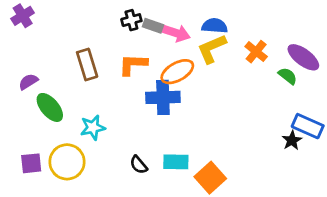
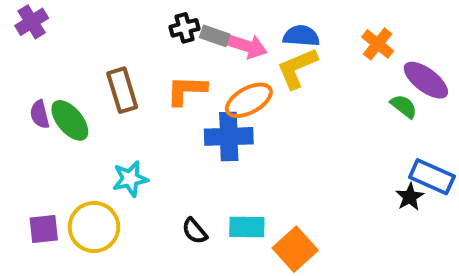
orange cross: (256, 52) -> (378, 44), moved
purple semicircle: (28, 82) -> (40, 114), turned -72
green ellipse: (50, 107) -> (70, 120), moved

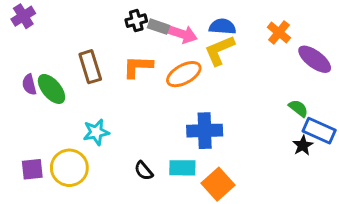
green semicircle: (404, 106) -> (298, 108), moved
blue cross: (229, 136) -> (205, 131), moved

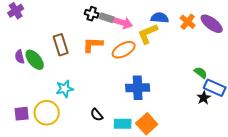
black cross: (136, 21) -> (92, 14), turned 32
blue semicircle: (222, 27) -> (160, 18), moved
purple ellipse: (315, 59) -> (212, 24), moved
cyan rectangle: (182, 168) -> (123, 124), moved

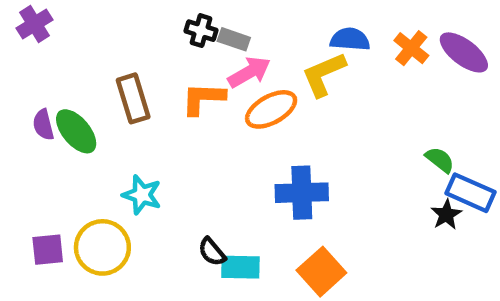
pink arrow: (123, 23) -> (249, 72), moved, turned -48
cyan star: (65, 89) -> (142, 195), turned 30
cyan rectangle: (123, 124) -> (240, 267), moved

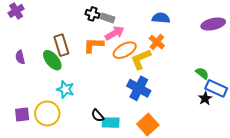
orange cross: (411, 48) -> (157, 42), moved
purple ellipse: (464, 52) -> (213, 24), turned -50
yellow L-shape: (324, 74) -> (141, 59), moved
green ellipse: (76, 131) -> (52, 60), moved
blue cross: (302, 193) -> (139, 88), turned 30

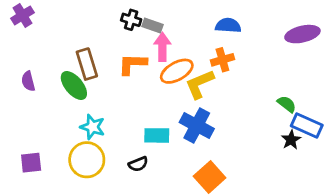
pink arrow: (115, 33) -> (162, 47), turned -60
orange cross: (157, 42) -> (222, 60), turned 35
yellow circle: (47, 113) -> (87, 160), moved
black semicircle: (98, 115) -> (138, 164), turned -72
cyan rectangle: (111, 123) -> (157, 135), moved

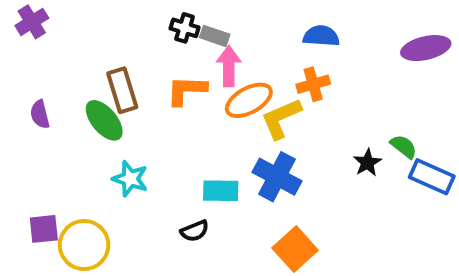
black star: (291, 140) -> (367, 163), moved
yellow circle: (87, 160) -> (84, 245), moved

